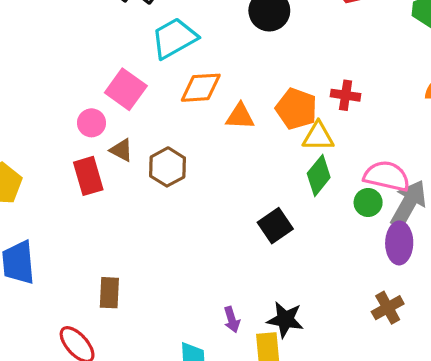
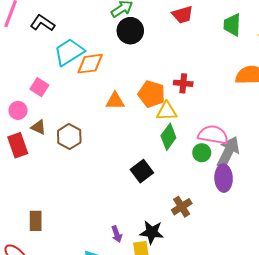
orange diamond: (201, 88) -> (90, 64), moved
pink square: (126, 89) -> (39, 87), size x0.7
brown cross: (388, 308) -> (182, 207), moved

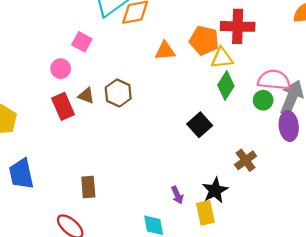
red cross: (183, 83) -> (238, 26), size x1.6
brown triangle: (39, 127) -> (86, 96), moved
black star: (152, 232) -> (215, 190), turned -30

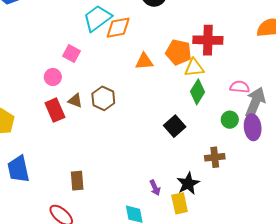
pink semicircle: (274, 80) -> (240, 87), size x0.7
green circle: (263, 100) -> (230, 120), moved
brown cross: (246, 160) -> (215, 157), turned 30

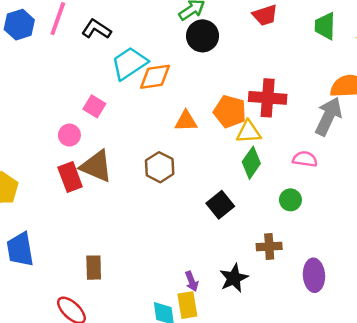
brown hexagon: (103, 98) -> (160, 167), moved
brown triangle: (75, 101) -> (96, 166), size x1.8
gray arrow: (255, 102) -> (328, 116), moved
purple ellipse: (253, 127) -> (314, 275), moved
yellow rectangle: (180, 203) -> (187, 305), moved

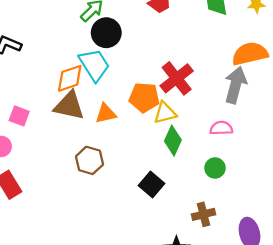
cyan trapezoid: (129, 63) -> (94, 65), moved, turned 102
red cross: (268, 98) -> (177, 78), turned -32
brown triangle: (96, 166) -> (69, 106), moved

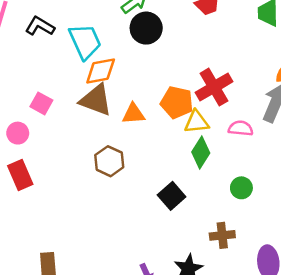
cyan trapezoid: (94, 65) -> (85, 41), moved
pink semicircle: (221, 128) -> (241, 128), moved

